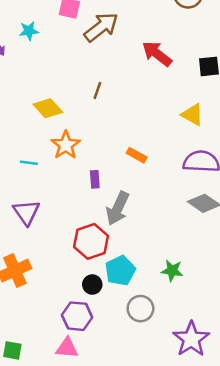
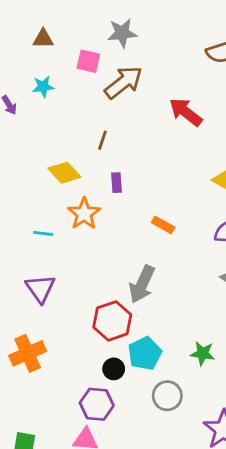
brown line: (97, 90) -> (102, 140), moved
purple rectangle: (95, 179) -> (117, 183), moved

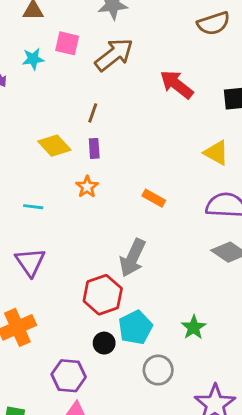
pink square: (88, 61) -> (67, 43), moved
purple rectangle: (117, 183) -> (94, 148), moved
orange star: (84, 214) -> (87, 187), moved, size x0.7
green star: (203, 353) -> (194, 327), turned 30
purple hexagon: (97, 404) -> (69, 376), moved

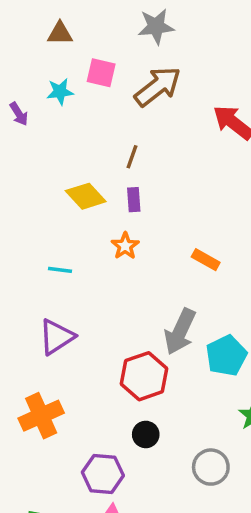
purple triangle: (30, 262) -> (57, 337), turned 32
cyan pentagon: (135, 327) -> (226, 356), moved

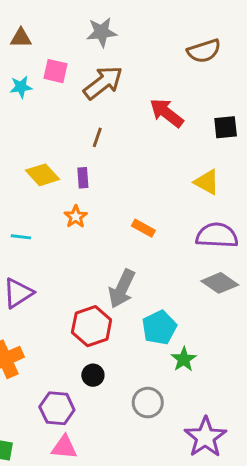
brown line: (132, 157) -> (97, 137), moved
cyan pentagon: (226, 356) -> (159, 328), moved

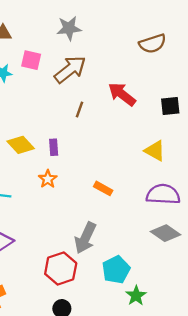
brown line: (97, 137) -> (80, 110), moved

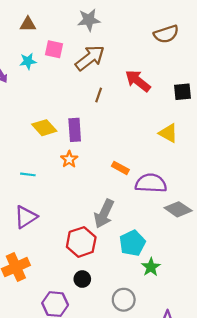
purple rectangle: (54, 147) -> (75, 130), size x1.5
purple semicircle: (163, 194) -> (151, 183), moved

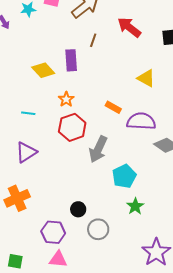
purple rectangle: (75, 130) -> (71, 60), moved
yellow triangle: (168, 133) -> (146, 78), moved
red hexagon: (81, 242) -> (72, 127), moved
green star: (151, 267) -> (135, 206), moved
gray circle: (124, 300) -> (98, 229), moved

